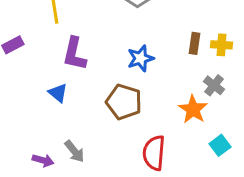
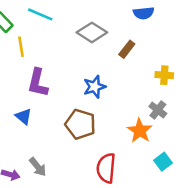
brown rectangle: (195, 43) -> (127, 49), moved, turned 30

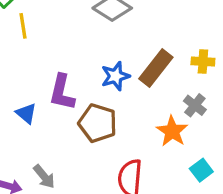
brown rectangle: (127, 49) -> (156, 68), moved, size x1.6
purple L-shape: (38, 83) -> (62, 92), moved

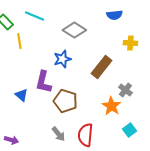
yellow cross: (203, 62) -> (130, 43), moved
blue star: (115, 76) -> (62, 59), moved
gray arrow: (44, 177) -> (58, 134), moved

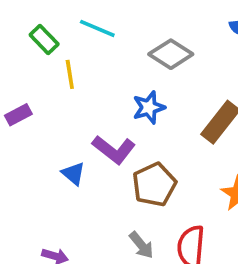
purple L-shape: (43, 82) -> (114, 150), turned -65
brown pentagon: (65, 101) -> (154, 185), turned 30

